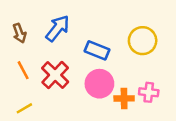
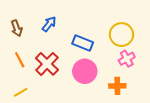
blue arrow: (58, 28) -> (49, 24), size x0.7
pink cross: (149, 92) -> (127, 59), moved, turned -35
orange cross: (124, 98) -> (117, 86), moved

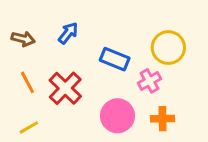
brown arrow: (17, 28) -> (23, 39), turned -56
pink cross: (127, 59) -> (149, 81), moved
pink circle: (85, 71) -> (118, 116), moved

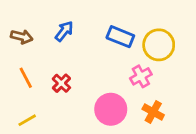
blue rectangle: (115, 59) -> (120, 37), moved
red cross: (65, 88) -> (61, 83), size x0.6
orange cross: (163, 119) -> (153, 112), turned 30

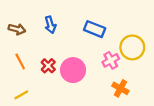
blue arrow: (64, 31) -> (50, 25), turned 126
yellow circle: (159, 45) -> (132, 47), moved
pink circle: (111, 109) -> (73, 70), moved

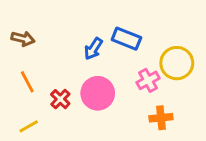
blue arrow: (50, 25) -> (93, 49), moved, turned 49
red cross: (48, 66) -> (60, 99), moved
orange cross: (120, 88) -> (161, 118), turned -35

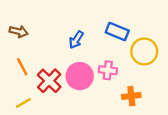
blue rectangle: (126, 39) -> (117, 31), moved
pink cross: (148, 80) -> (108, 70), moved, turned 36
red cross: (60, 99) -> (49, 81), size x1.5

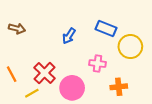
orange line: (22, 67) -> (12, 74), moved
pink circle: (80, 76) -> (72, 88), moved
yellow line: (23, 103) -> (32, 93), moved

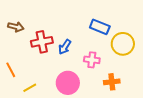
blue arrow: (69, 36) -> (65, 47), moved
red cross: (45, 73) -> (42, 42), moved, turned 35

